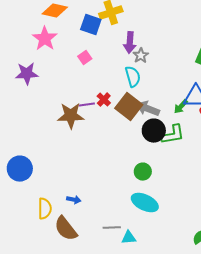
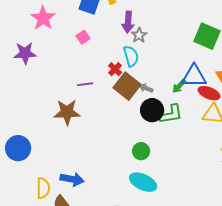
red cross: (104, 100) -> (115, 69), moved
gray arrow: (148, 109) -> (146, 88), size x0.6
brown star: (71, 116) -> (67, 112), moved
blue arrow: (74, 200) -> (72, 179), size x1.6

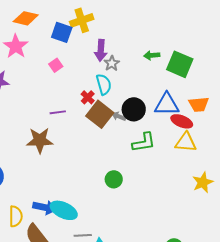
green arrow: (179, 86) -> (152, 55), moved, turned 42
black circle: (152, 110) -> (134, 109), moved
cyan ellipse: (143, 182) -> (64, 210), moved

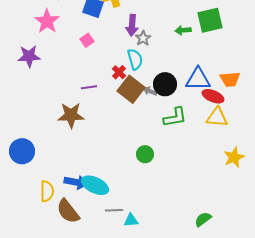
green square: (180, 64) -> (210, 20), moved, turned -36

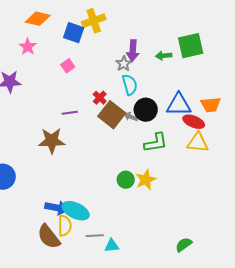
pink star: (47, 21) -> (28, 47), size x0.7
purple arrow: (132, 25) -> (133, 51), moved
cyan semicircle: (135, 59) -> (130, 85), moved
yellow star: (234, 157) -> (146, 180), moved
yellow semicircle: (47, 191) -> (65, 226), moved

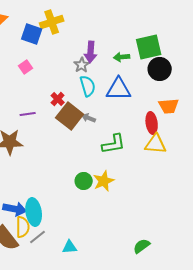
blue triangle: (179, 105) -> (119, 89), moved
black circle: (146, 110) -> (160, 69), moved
red ellipse: (194, 122) -> (152, 123), turned 60
cyan ellipse: (76, 211) -> (34, 212), turned 56
gray line: (95, 236) -> (38, 237), moved, turned -36

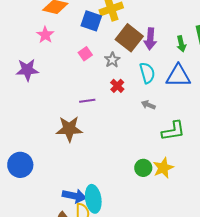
green arrow: (122, 57) -> (181, 44), turned -98
gray star: (82, 65) -> (112, 60), moved
brown square: (70, 116) -> (129, 38), moved

